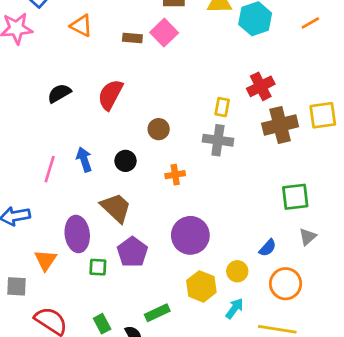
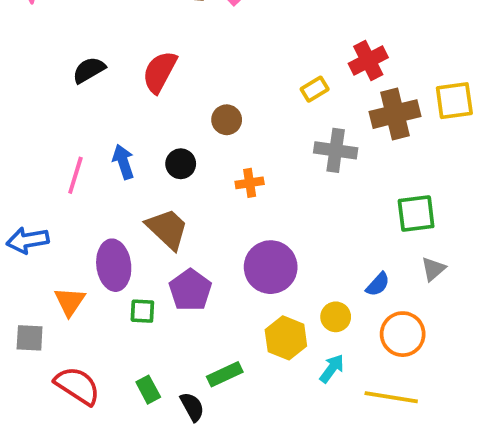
yellow rectangle: (222, 107) -> (315, 89), turned 48
gray cross: (218, 140) -> (336, 150), moved

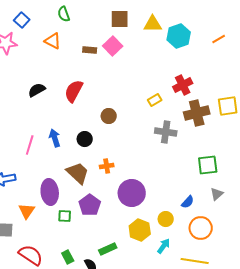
orange cross: (250, 183) -> (107, 166), moved

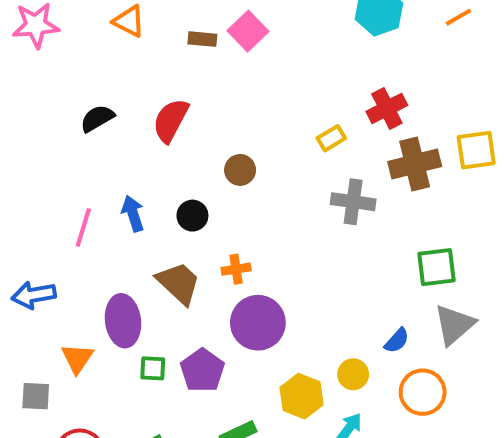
purple circle: (132, 193) -> (258, 323), moved
gray triangle: (217, 194) -> (454, 325), size x1.6
purple pentagon: (90, 205) -> (202, 370), moved

